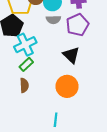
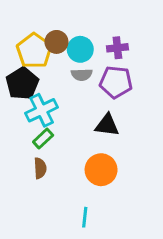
purple pentagon: (77, 25) -> (116, 82), turned 30
black triangle: (71, 55) -> (107, 125), turned -36

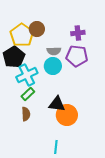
cyan circle: (80, 49) -> (53, 66), moved
black triangle: (107, 125) -> (57, 104), moved

